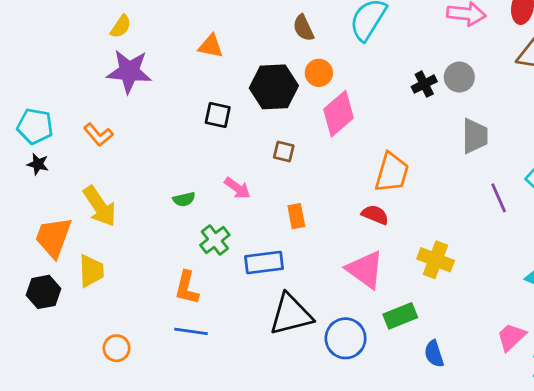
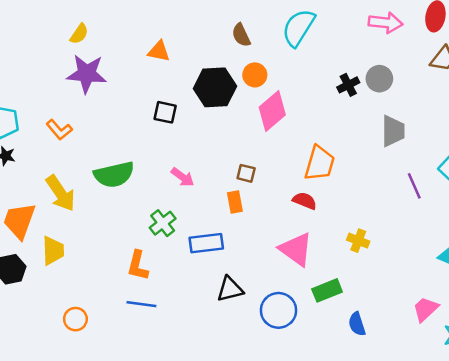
brown square: (284, 152) -> (246, 173), moved
green semicircle: (184, 199) -> (114, 175), moved, size x2.0
yellow cross: (435, 260) -> (358, 241), size x0.7
black triangle: (291, 314) -> (230, 289), size x0.7

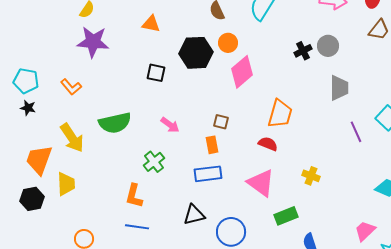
blue rectangle: (206, 243) -> (208, 174), moved
black triangle: (230, 289) -> (194, 215), moved
blue circle: (278, 310) -> (231, 232), moved

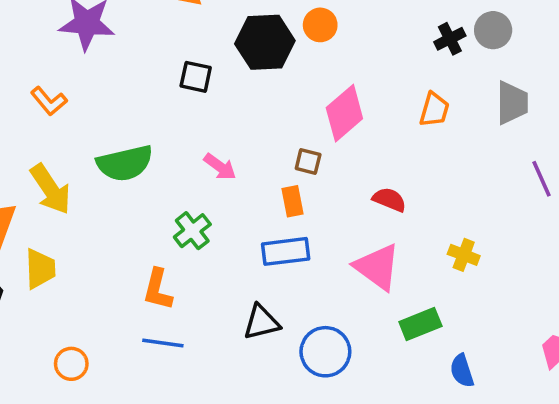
pink diamond: (242, 72) -> (344, 113), moved
orange trapezoid: (280, 114) -> (434, 110), moved, size x0.7

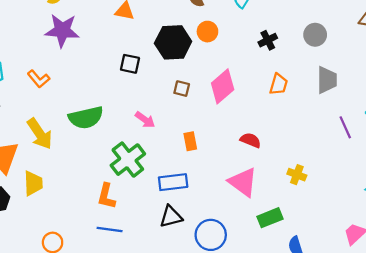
black cross: (450, 39) -> (268, 40), moved
brown square: (308, 162) -> (182, 89), moved
green cross: (192, 231) -> (128, 160), size x1.5
blue rectangle: (286, 251) -> (173, 182), moved

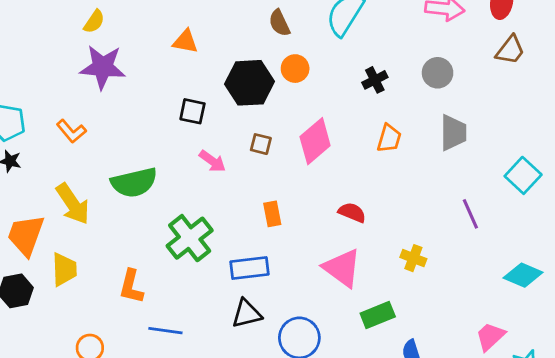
pink arrow: (145, 120) -> (212, 161), moved
purple line: (345, 127) -> (470, 214), moved
orange L-shape: (106, 196) -> (131, 287), moved

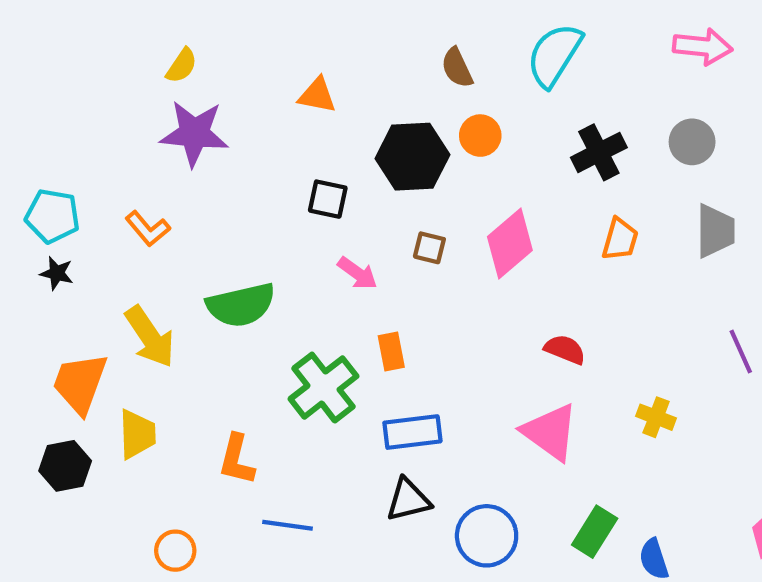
black cross: (375, 80) -> (599, 152), size x1.4
orange rectangle: (272, 214) -> (391, 352), moved
green rectangle: (378, 315) -> (595, 532), moved, turned -36

